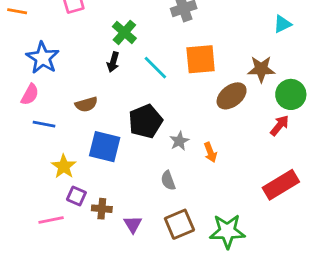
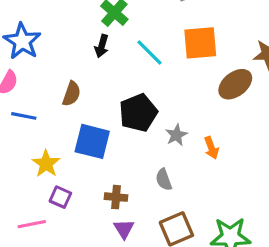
brown semicircle: (86, 104) -> (71, 94), turned -55
brown cross: (102, 209) -> (116, 197), moved

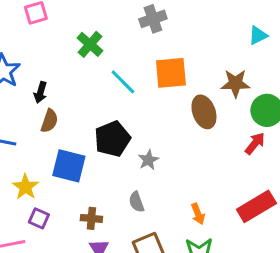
black arrow: (102, 46) -> (40, 92), moved
brown ellipse: (235, 84) -> (204, 112), turned -72
orange arrow: (211, 148) -> (198, 214), moved

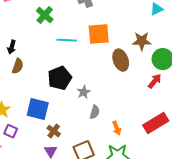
cyan line: (123, 82) -> (67, 40), turned -42
blue square: (69, 166) -> (38, 109), moved
gray semicircle: (136, 202) -> (95, 112), moved, turned -144
brown cross: (91, 218) -> (54, 131), moved, turned 32

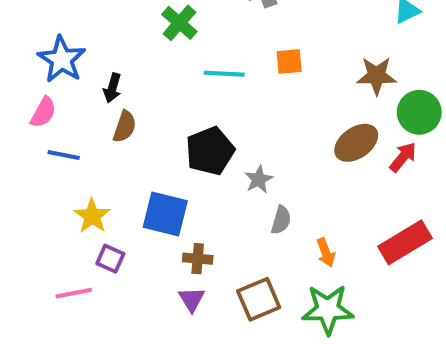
orange square: (99, 34) -> (289, 62), size x0.6
brown ellipse: (121, 60) -> (356, 143), moved, turned 75
brown cross: (54, 131) -> (198, 259), turned -32

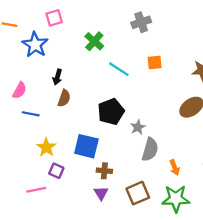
blue star: (62, 59) -> (35, 45), moved
cyan line: (224, 74) -> (119, 69), turned 30
gray semicircle: (281, 220) -> (150, 150), size x1.5

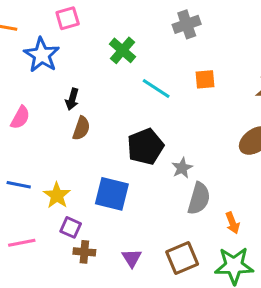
blue line: (31, 114) -> (19, 185), moved
brown cross: (104, 171) -> (84, 252), moved
pink line: (36, 190) -> (22, 243), moved

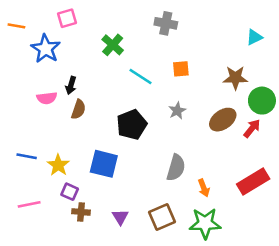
gray cross: (187, 24) -> (166, 23), turned 30
pink semicircle: (20, 118) -> (47, 98), moved, turned 54
gray star: (182, 168) -> (177, 111), moved

